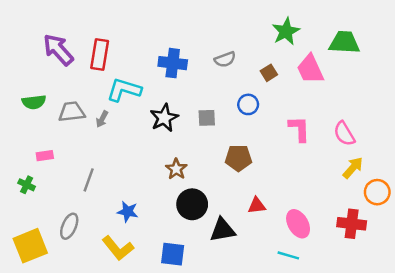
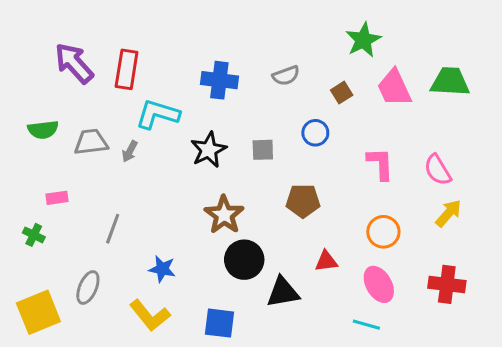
green trapezoid: (344, 42) -> (450, 82), moved
brown star: (176, 169) -> (224, 215), size x1.4
orange circle: (377, 192) -> (383, 232), moved

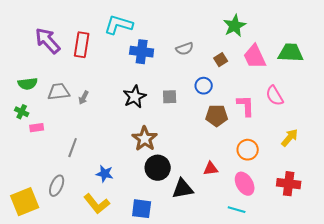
cyan L-shape: (158, 114) -> (119, 25), moved
pink semicircle: (438, 170) -> (275, 96), moved
brown pentagon: (303, 201) -> (217, 116), moved
green cross: (34, 235) -> (22, 112), moved

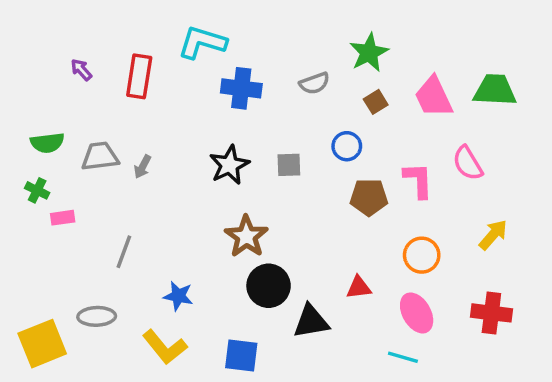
green star: (235, 26) -> (369, 53), moved
purple arrow: (48, 41) -> (81, 70), size x0.5
gray ellipse: (57, 186) -> (97, 316), turned 65

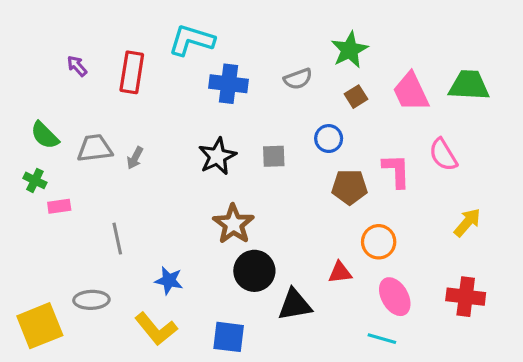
green semicircle: (47, 143) -> (45, 135), turned 52
gray line: (124, 252) -> (117, 239), turned -32
orange circle: (422, 255) -> (379, 242), moved

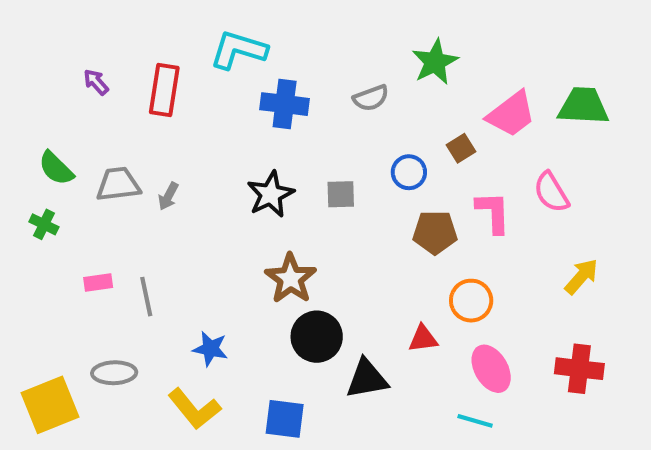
pink trapezoid: (411, 92) -> (511, 114), turned -102
brown square: (356, 97) -> (461, 148), moved
pink rectangle: (59, 206) -> (98, 283), moved

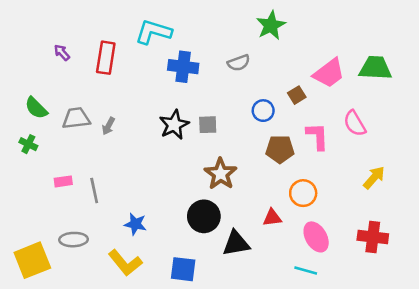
green star: (435, 62) -> (271, 25), moved
gray square: (341, 194) -> (208, 125), moved
brown star: (291, 278) -> (221, 174), moved

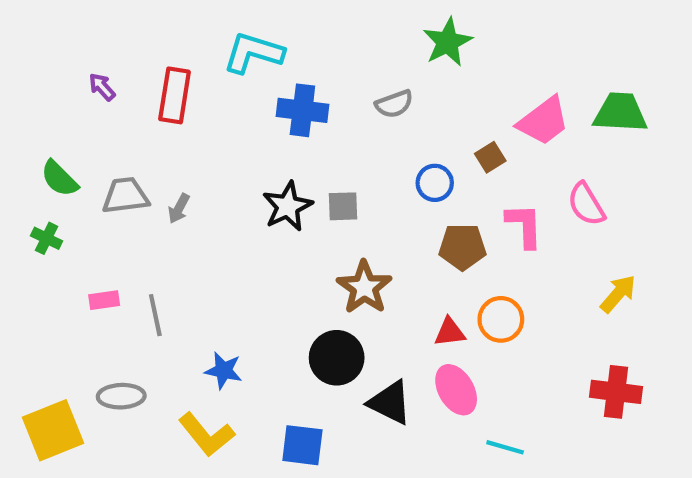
red triangle: (272, 218) -> (450, 332), moved
pink ellipse: (316, 237) -> (456, 390), moved
black triangle: (236, 243) -> (390, 403), turned 36

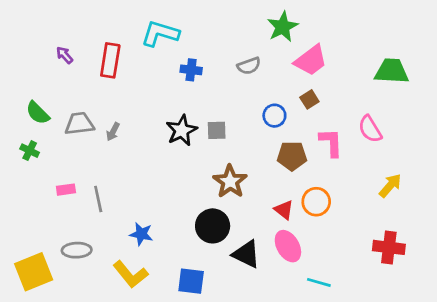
blue cross: (302, 110) -> (191, 70), size x0.7
pink trapezoid: (543, 121) -> (311, 60), moved
red triangle: (450, 332) -> (284, 210), turned 45

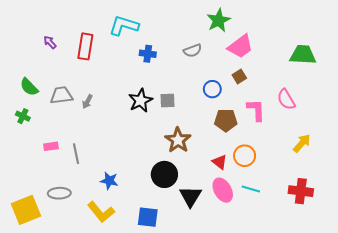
black triangle: (246, 254) -> (190, 196), turned 35
cyan line: (319, 282) -> (251, 189), moved

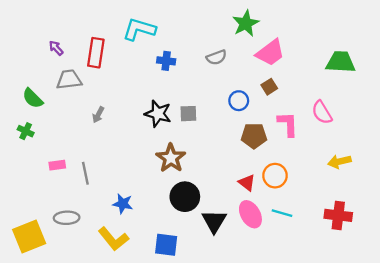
gray trapezoid: (61, 95) -> (69, 80), moved
black star: (140, 101) -> (158, 114), turned -30
brown star: (178, 140) -> (171, 158), moved
yellow arrow: (302, 143) -> (339, 162), turned -144

